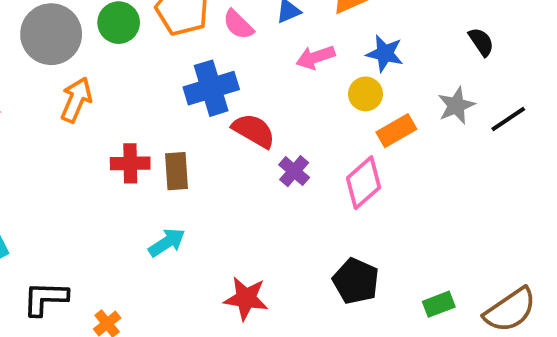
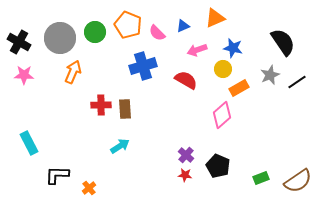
black semicircle: (481, 42) -> (283, 42), size x1.8
red semicircle: (254, 131) -> (186, 80), moved
purple cross: (294, 171) -> (186, 155), moved
red star: (246, 298) -> (185, 175), moved, size x0.6

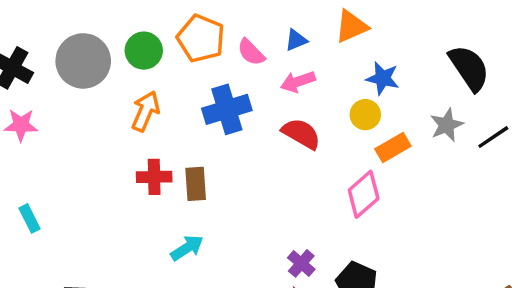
pink arrow: (197, 50) -> (298, 82), moved
orange arrow: (73, 72) -> (145, 111), moved
cyan rectangle: (29, 143) -> (30, 218), moved, size x0.7

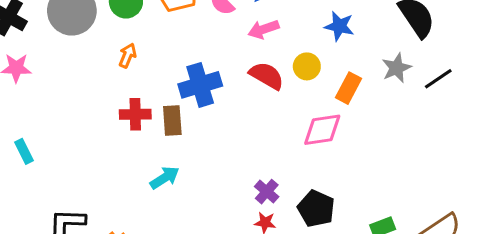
blue cross: (227, 109) -> (200, 85), moved
orange arrow: (145, 111) -> (128, 56), size x0.7
yellow circle: (365, 115) -> (307, 66), moved
orange rectangle: (393, 147) -> (349, 88), turned -32
pink diamond: (364, 194) -> (322, 130), turned 33

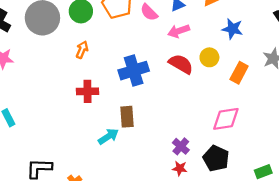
brown rectangle: (172, 121) -> (127, 117), moved
pink diamond: (322, 130) -> (226, 119), moved

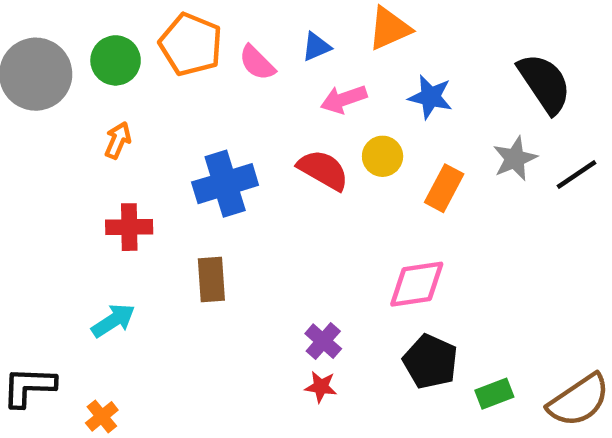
pink arrow: (179, 31) -> (344, 99), moved
cyan arrow: (108, 136) -> (113, 321), moved
black pentagon: (216, 158) -> (430, 362), moved

